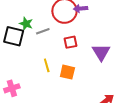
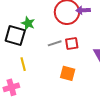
gray line: (43, 31) -> (55, 43), moved
yellow line: (47, 65) -> (23, 64), moved

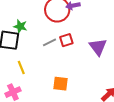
orange square: (68, 73) -> (61, 84), moved

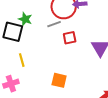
gray line: (50, 42) -> (54, 24), moved

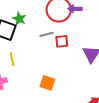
gray line: (54, 24) -> (46, 34), moved

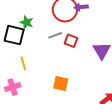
red square: (62, 41) -> (71, 41), turned 32

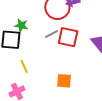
red square: (71, 41) -> (68, 37), size x1.5

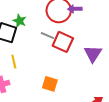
gray line: (52, 34) -> (47, 35), turned 40

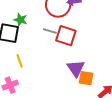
purple triangle: (93, 54) -> (76, 68), moved
orange square: (50, 84) -> (86, 78), moved

